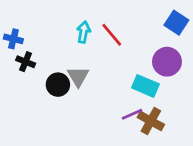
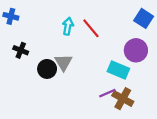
blue cross: (13, 39) -> (11, 16), moved

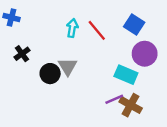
blue square: (144, 18) -> (134, 25), moved
black cross: (21, 50) -> (22, 54), turned 32

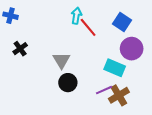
cyan arrow: (72, 28) -> (76, 16), moved
black circle: (50, 74) -> (68, 83), moved
brown cross: (131, 105) -> (119, 95), turned 30

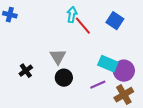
black cross: (20, 49) -> (26, 71), moved
purple circle: (132, 49) -> (124, 71), moved
brown cross: (119, 95) -> (124, 95), moved

